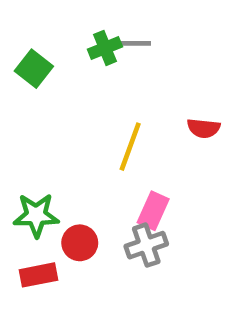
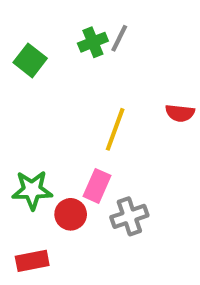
gray line: (135, 43) -> (119, 38), turned -64
pink rectangle: (153, 211) -> (97, 186), moved
red rectangle: (38, 275) -> (32, 261), moved

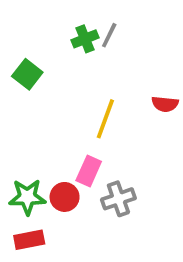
green square: (30, 60) -> (27, 74), moved
green star: (32, 190) -> (27, 197), moved

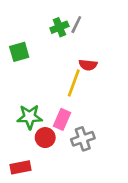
green square: (27, 74) -> (19, 52), turned 36
red semicircle: (165, 104) -> (88, 65), moved
green star: (27, 197) -> (30, 117), moved

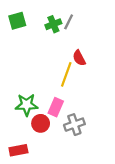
green square: (19, 52) -> (17, 21), moved
red semicircle: (88, 65) -> (79, 58), turned 56

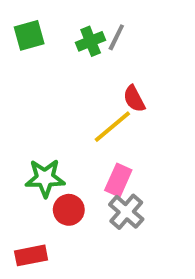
yellow line: (66, 74) -> (112, 127), turned 30
pink rectangle: (56, 107) -> (118, 180), moved
gray cross: (74, 125) -> (126, 212), turned -30

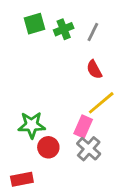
green square: (29, 35) -> (34, 24), moved
gray line: (116, 37) -> (93, 32), moved
yellow line: (112, 127) -> (101, 103), moved

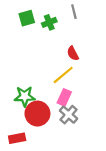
gray line: (93, 32) -> (74, 12), moved, turned -40
yellow line: (101, 103) -> (63, 75), moved
red circle: (48, 147) -> (37, 114), size x1.5

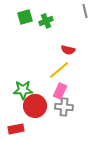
gray line: (74, 12) -> (85, 11), moved
red semicircle: (73, 53) -> (68, 50), turned -48
gray cross: (69, 115) -> (64, 107), turned -36

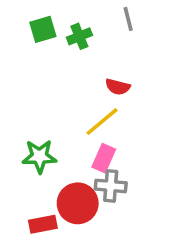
gray line: (85, 11) -> (128, 19), moved
red circle: (35, 106) -> (78, 203), moved
red rectangle: (16, 129) -> (43, 224), moved

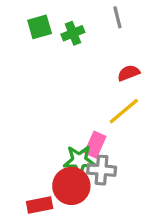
red semicircle: (118, 87) -> (129, 73), moved, turned 145
yellow line: (102, 122) -> (124, 111), moved
green star: (39, 156) -> (79, 160), moved

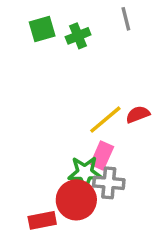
red semicircle: (129, 73) -> (138, 114), moved
yellow line: (124, 111) -> (105, 120), moved

